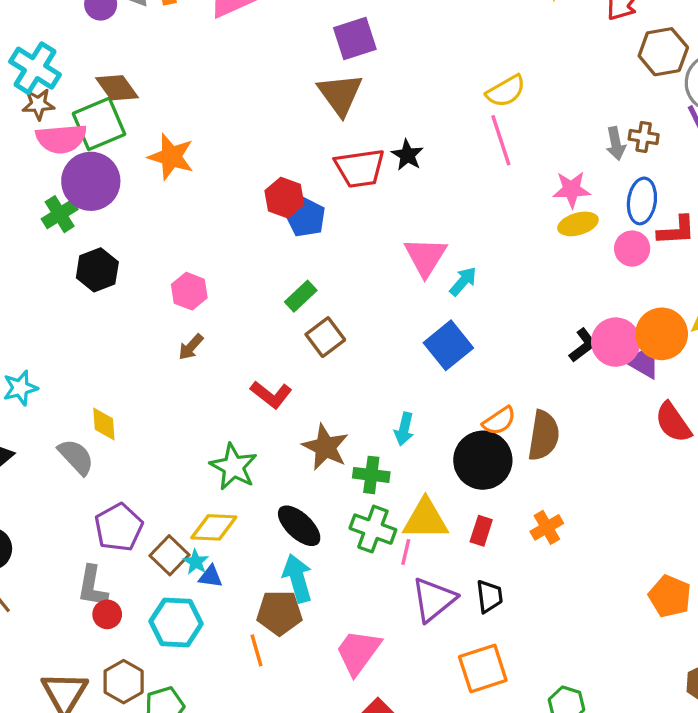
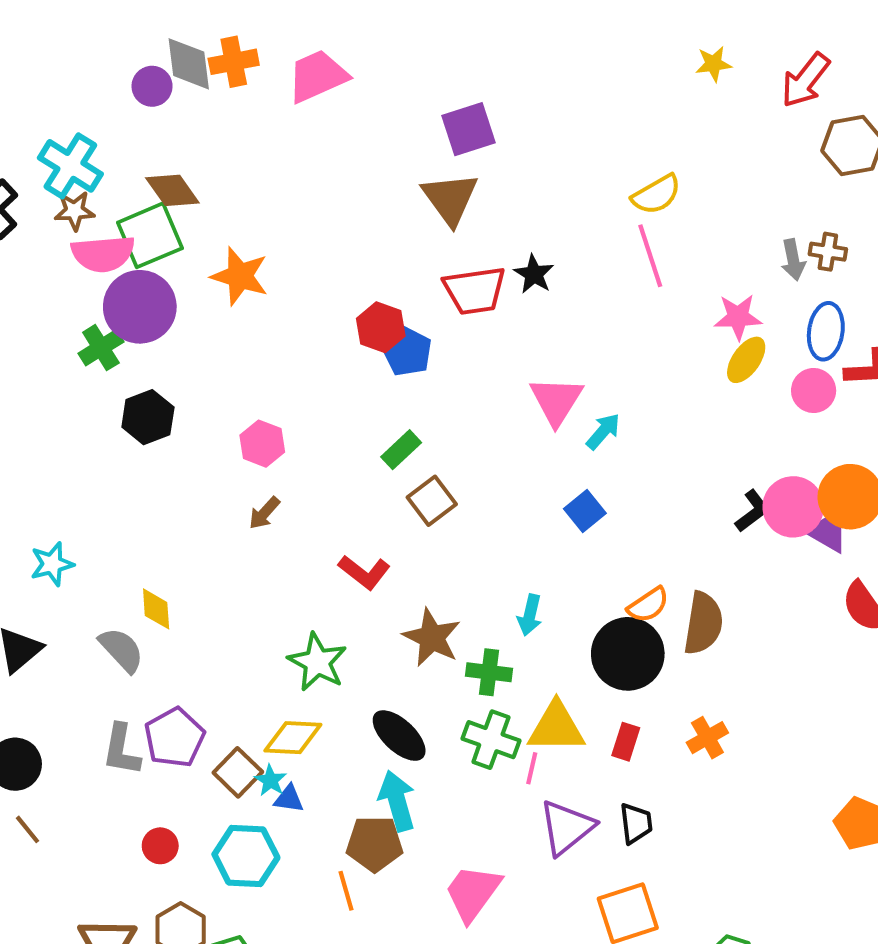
yellow ellipse: (578, 224) -> (746, 360), turned -39
blue square: (448, 345) -> (585, 511), size x0.7
gray L-shape: (92, 586) -> (121, 750), moved

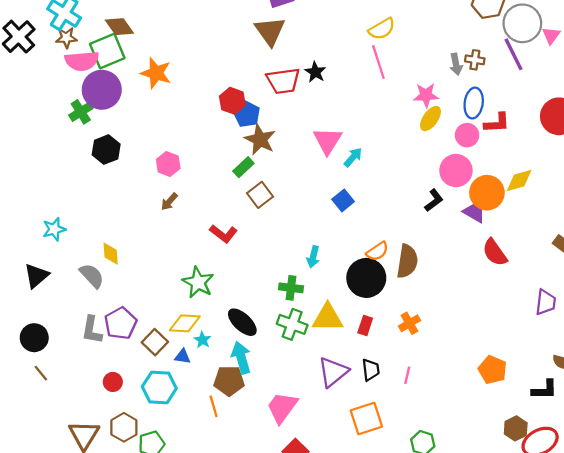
pink circle: (793, 507) -> (456, 171), moved
brown star: (432, 638) -> (260, 140), moved
pink line: (532, 768) -> (407, 375), moved
cyan star: (270, 780) -> (202, 340), moved

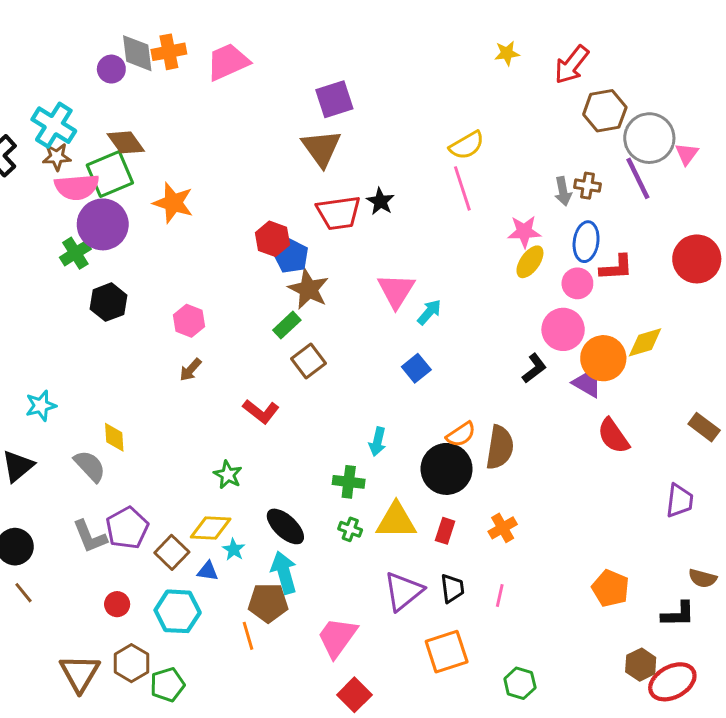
green star: (198, 282) -> (228, 475), size x0.7
green cross: (292, 324) -> (350, 529), size x0.6
gray L-shape: (92, 330) -> (90, 537), turned -32

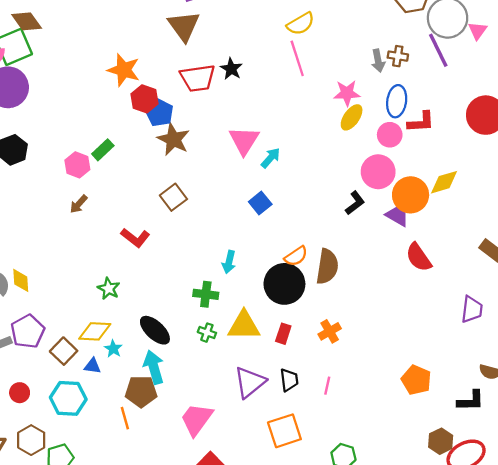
orange star: (173, 203) -> (124, 70), moved
green rectangle: (287, 325) -> (103, 150), moved
yellow diamond: (114, 437) -> (21, 280), moved

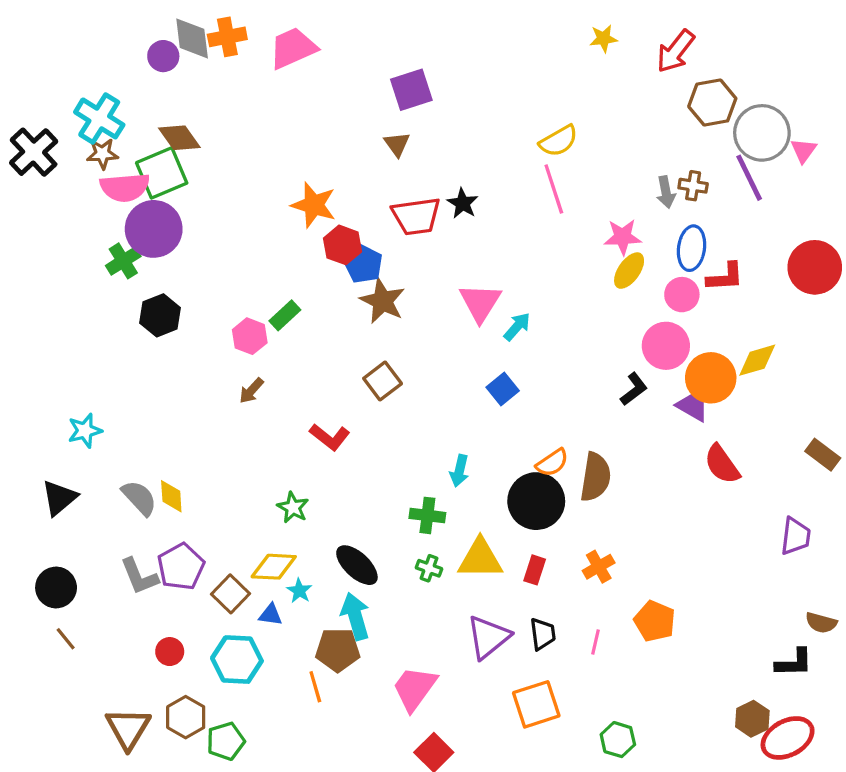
brown triangle: (184, 26) -> (397, 144), size x0.6
orange pentagon: (416, 380) -> (655, 621), moved

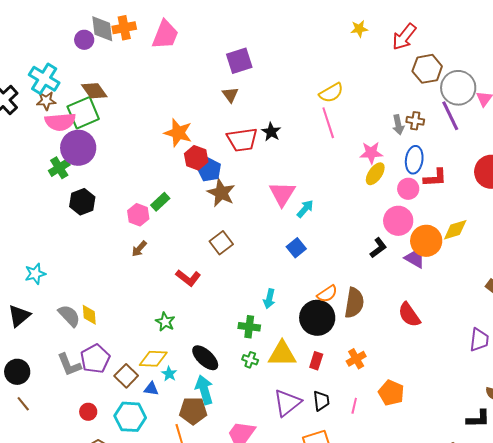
pink trapezoid: (293, 48) -> (165, 35), turned 136
red semicircle: (722, 464) -> (409, 315), moved

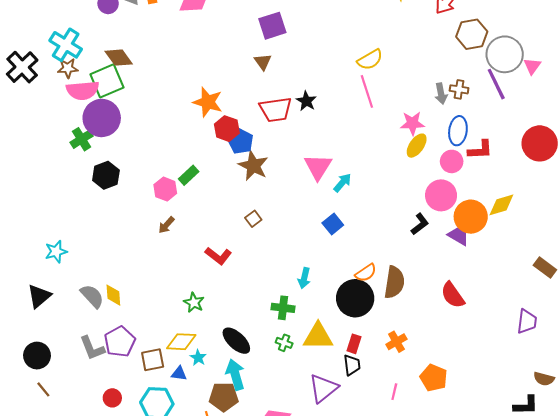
brown square: (221, 243) -> (253, 219), size x0.7
brown square: (126, 376) -> (153, 360), turned 35
black trapezoid: (321, 401) -> (352, 365), moved

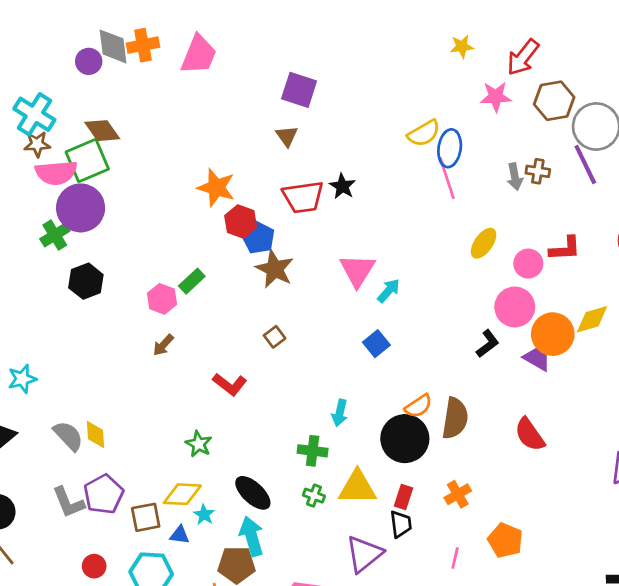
purple square: (272, 26) -> (299, 90), turned 36
pink line: (367, 91) -> (447, 178), moved
pink star: (412, 123) -> (496, 97), moved
blue ellipse: (458, 131) -> (450, 148), moved

